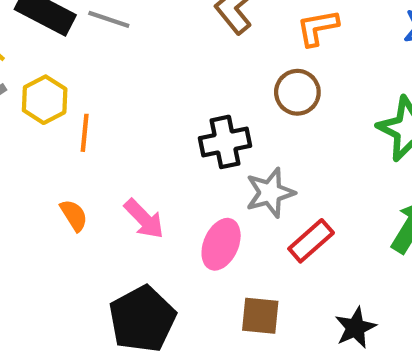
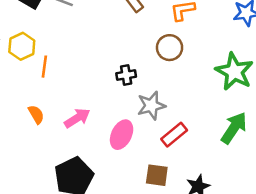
black cross: (225, 142) -> (126, 75), size x0.7
pink arrow: (144, 219) -> (77, 118), turned -80
brown square: (260, 316) -> (157, 175), moved

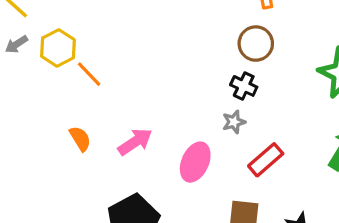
orange line: (44, 67) -> (89, 74), turned -50
black cross: (126, 75) -> (244, 86), moved, turned 36
gray star: (151, 106) -> (234, 122), size x0.6

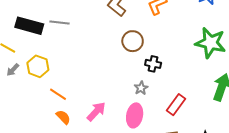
brown circle: (256, 44) -> (133, 41), moved
orange line: (89, 74) -> (58, 94), moved
gray star: (234, 122) -> (141, 88), moved

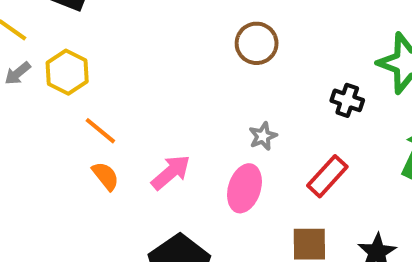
black cross: (153, 64) -> (347, 100), moved

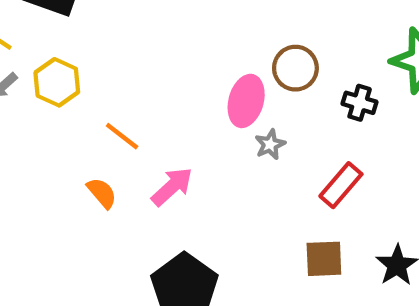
brown circle: (257, 43) -> (295, 68), moved
orange line: (100, 131) -> (122, 136), moved
pink ellipse: (244, 188) -> (246, 101), moved

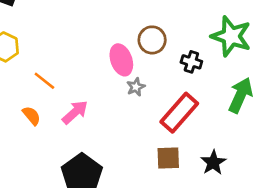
pink ellipse: (246, 101) -> (121, 60), turned -36
red rectangle: (341, 185) -> (179, 113), size x1.4

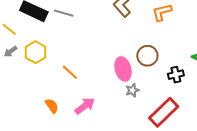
black cross: (191, 62) -> (176, 75), turned -35
orange line: (44, 81) -> (70, 72), moved

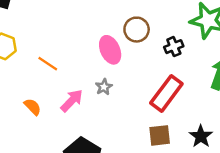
gray star: (132, 90) -> (104, 87), moved

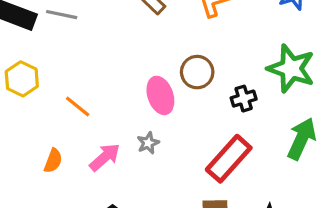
orange semicircle: (33, 107) -> (53, 161), turned 60

